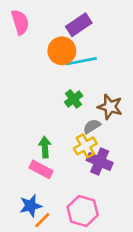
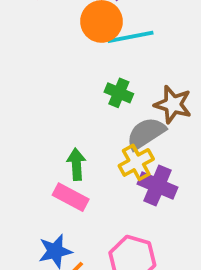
green cross: (74, 99) -> (119, 93), turned -30
gray semicircle: (92, 126) -> (146, 133), size x1.5

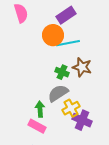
brown star: (173, 104) -> (82, 67), moved
gray semicircle: (146, 133) -> (58, 93), moved

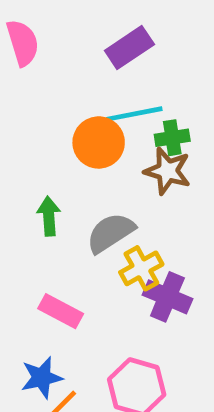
orange circle: (53, 35) -> (99, 142), moved
green cross: (62, 72) -> (172, 138), moved, turned -32
green arrow: (40, 109) -> (49, 216), moved

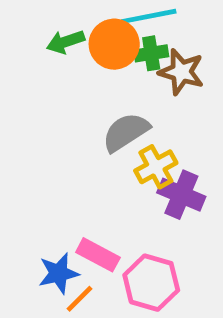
green cross: (172, 138) -> (151, 53), moved
green arrow: (49, 216) -> (66, 42), moved, turned -105
pink rectangle: (61, 311) -> (98, 255), moved

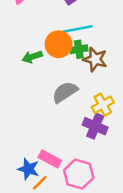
green arrow: (66, 42) -> (32, 57), moved
yellow cross: (156, 167) -> (103, 105), moved
blue star: (59, 273) -> (28, 169), turned 30

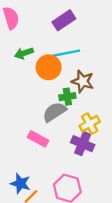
green cross: (79, 49) -> (67, 97), moved
green arrow: (32, 57) -> (24, 53), moved
pink rectangle: (50, 159) -> (38, 139), moved

